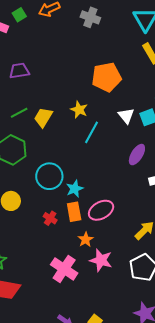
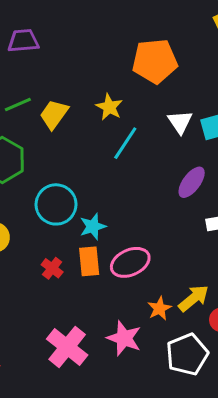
orange star: (86, 240) -> (159, 308), moved

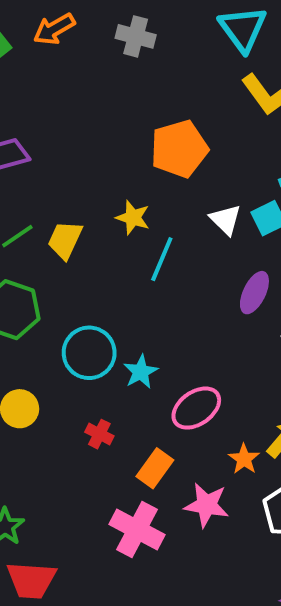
orange rectangle: (89, 261) -> (155, 468), moved, turned 52

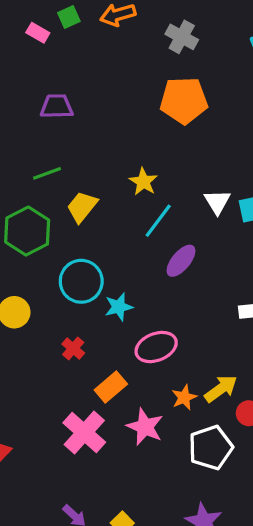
orange pentagon: (179, 149) -> (184, 100), moved
yellow trapezoid: (65, 240) -> (82, 207), moved
purple ellipse: (254, 293) -> (181, 261), moved

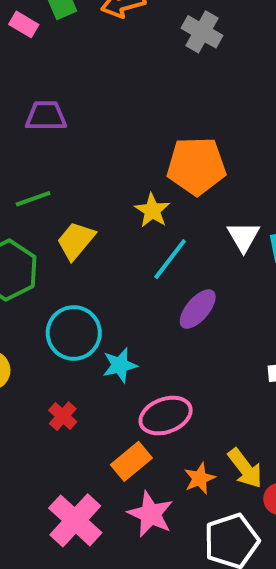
orange pentagon: (184, 100) -> (196, 166), moved
orange rectangle: (111, 387) -> (131, 461), moved
yellow arrow: (221, 389) -> (245, 468), turned 88

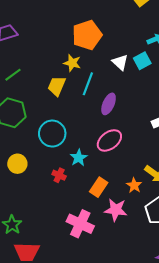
yellow trapezoid: (76, 241) -> (57, 86), moved
cyan star: (120, 365) -> (79, 158), moved
pink ellipse: (166, 416) -> (109, 140), moved

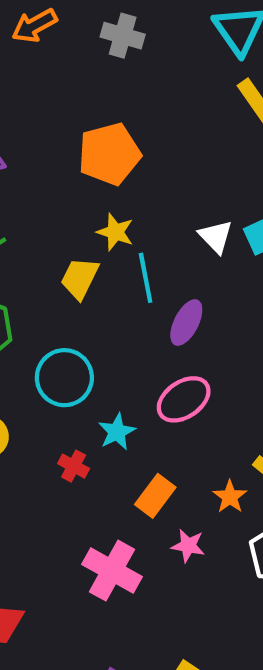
orange pentagon: (87, 35) -> (109, 154), moved
cyan line: (88, 84) -> (146, 278), turned -35
pink star: (116, 210) -> (188, 546), size x0.7

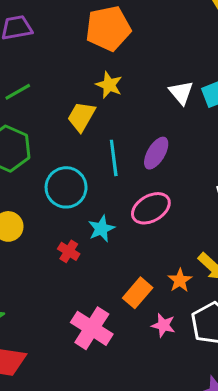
cyan line: (146, 278) -> (114, 158), moved
orange rectangle: (155, 496) -> (138, 293), moved
pink star: (188, 546) -> (163, 325), moved

